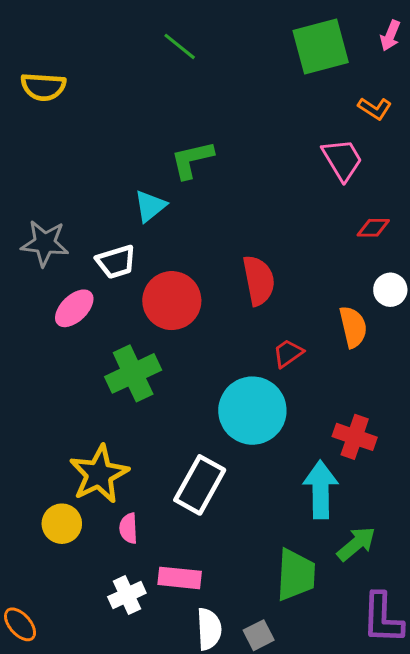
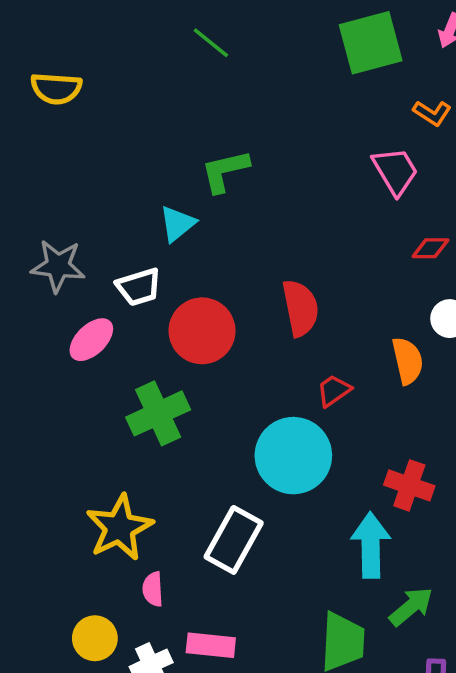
yellow circle: (62, 524) -> (95, 638), moved

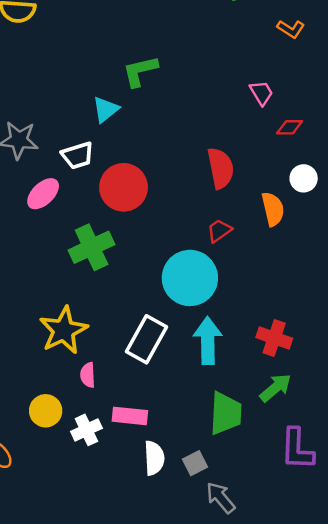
pink trapezoid: (395, 171) -> (261, 93), moved, size x0.7
red semicircle: (300, 308) -> (221, 168), moved
red cross: (409, 485) -> (274, 338), moved
cyan arrow: (371, 545) -> (208, 341), moved

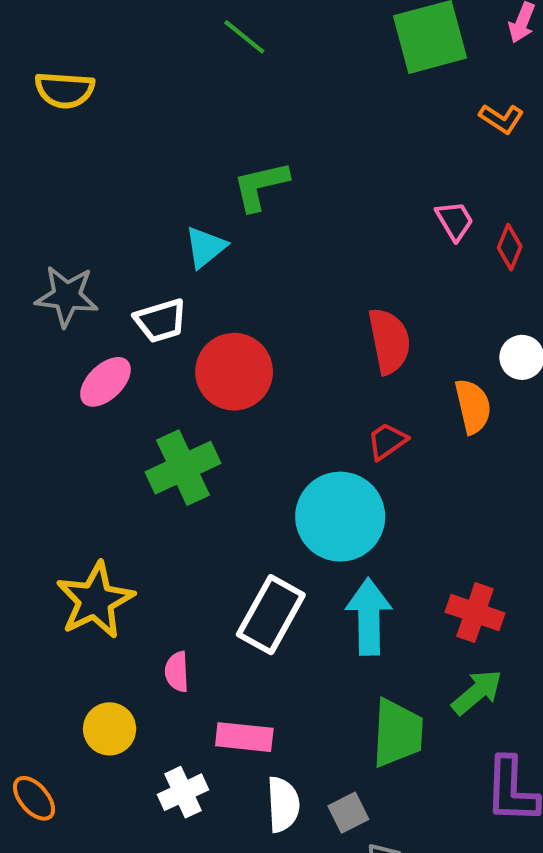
red diamond: (290, 127) -> (510, 247), moved, turned -68
yellow star: (63, 330) -> (95, 600), moved
white cross: (86, 430) -> (183, 792), moved

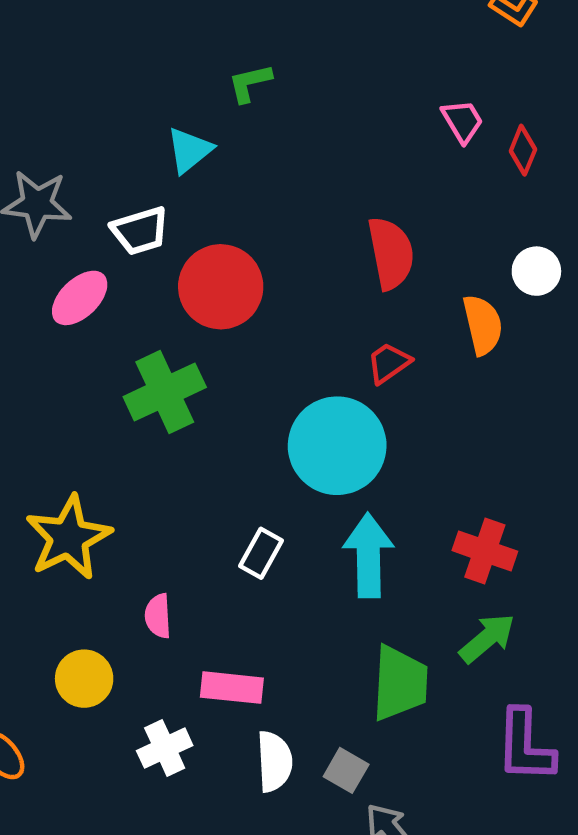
green L-shape: (261, 186) -> (250, 83), size x0.7
white rectangle: (271, 615) -> (261, 553), size x0.6
gray square: (348, 813) -> (346, 770), turned -33

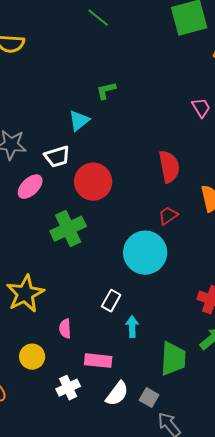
cyan arrow: (368, 555) -> (132, 327), moved, size x0.6
white semicircle: (274, 761) -> (117, 394), turned 40

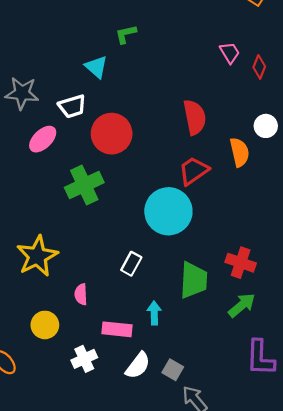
cyan triangle: (79, 121) -> (96, 67), turned -40
red trapezoid: (168, 216) -> (194, 171), size x1.4
cyan arrow: (132, 327) -> (154, 313), moved
green trapezoid: (173, 359) -> (194, 280), moved

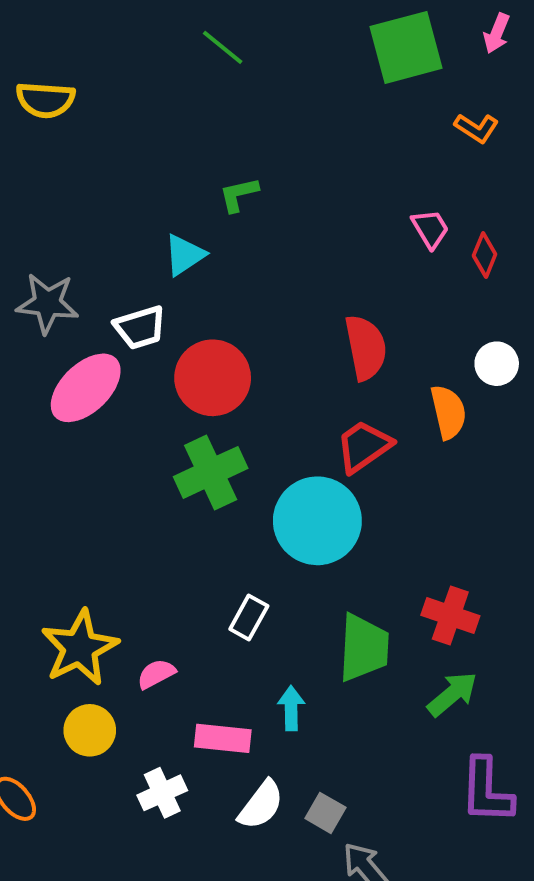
cyan triangle: (96, 67) -> (184, 255), turned 45
pink ellipse: (43, 139) -> (86, 388), size x1.4
green cross: (84, 185) -> (211, 472), moved
yellow star: (37, 256) -> (80, 648), moved
pink semicircle: (81, 294) -> (156, 674), turned 65

